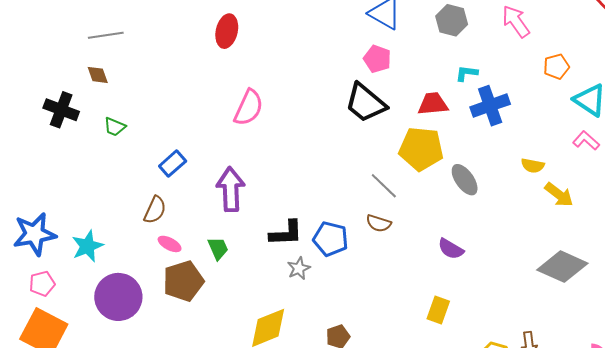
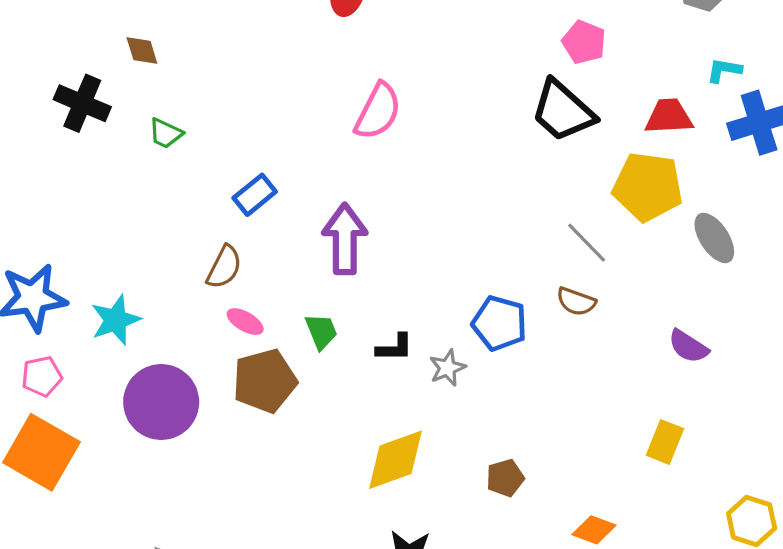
black L-shape: (286, 233) -> (395, 348), moved, size x0.7

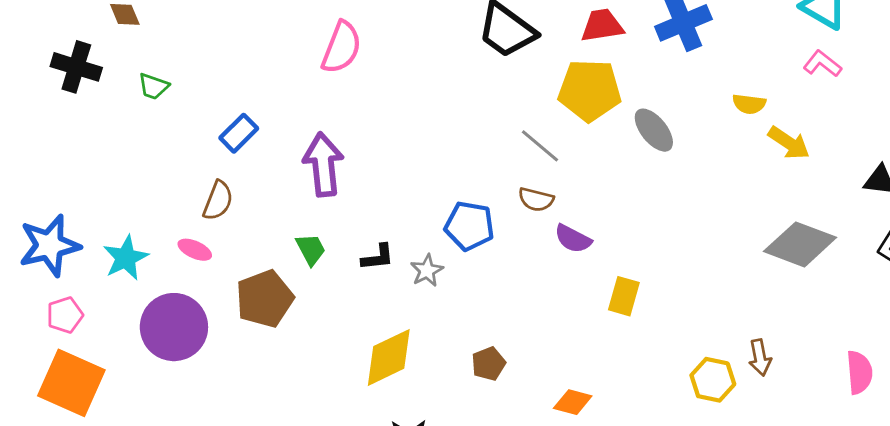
pink ellipse: (245, 322) -> (195, 250), moved
purple semicircle: (688, 346) -> (573, 239), moved
yellow rectangle: (665, 442) -> (624, 296), moved

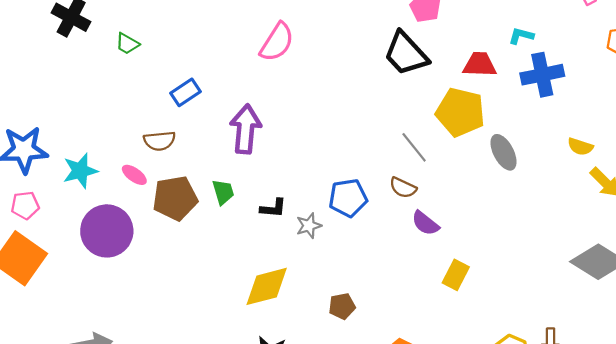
brown semicircle: (218, 201) -> (160, 141), turned 52
blue pentagon: (469, 226) -> (348, 198), turned -30
brown pentagon: (265, 299) -> (175, 198), moved

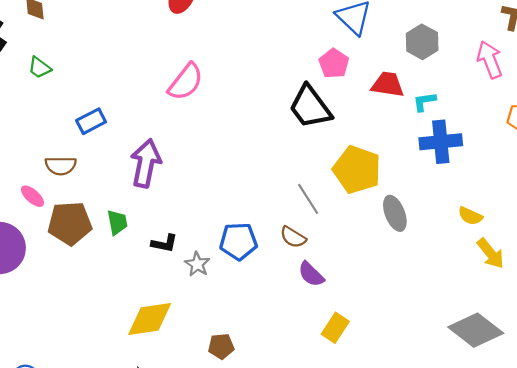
cyan L-shape: (521, 36) -> (424, 102), turned -30
red trapezoid: (480, 65) -> (388, 85), moved
gray star: (309, 226) -> (197, 264), turned -30

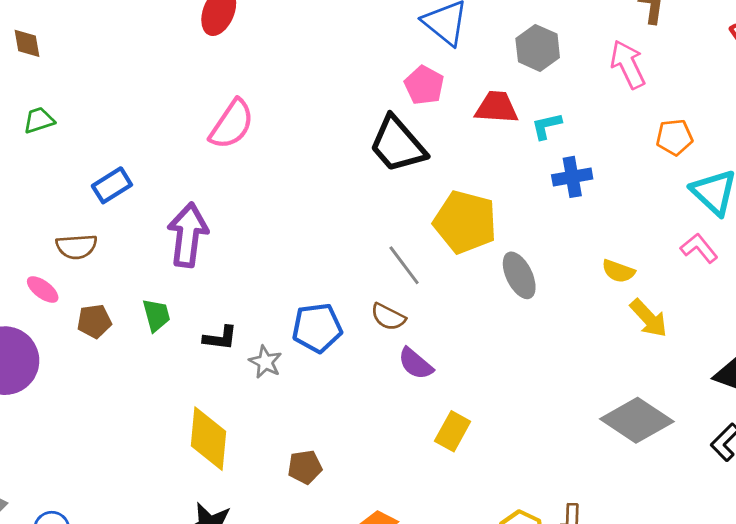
green trapezoid: (39, 68) -> (39, 120), turned 130
blue cross: (441, 142) -> (572, 177), size x0.7
brown pentagon: (70, 223) -> (94, 321), size x0.6
yellow diamond: (150, 319) -> (209, 439), turned -72

